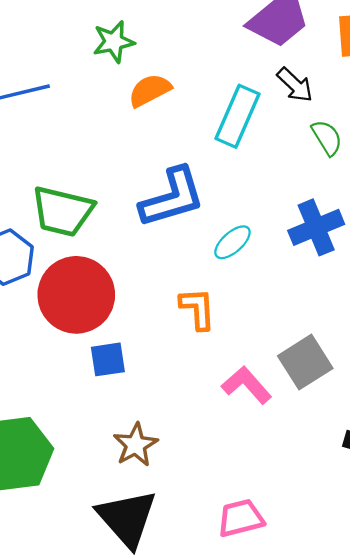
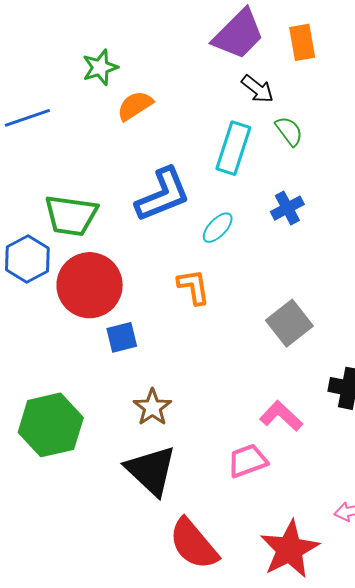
cyan rectangle: (237, 116) -> (233, 148), moved
blue cross: (316, 227) -> (287, 208), size x0.7
pink L-shape: (247, 385) -> (281, 416), moved

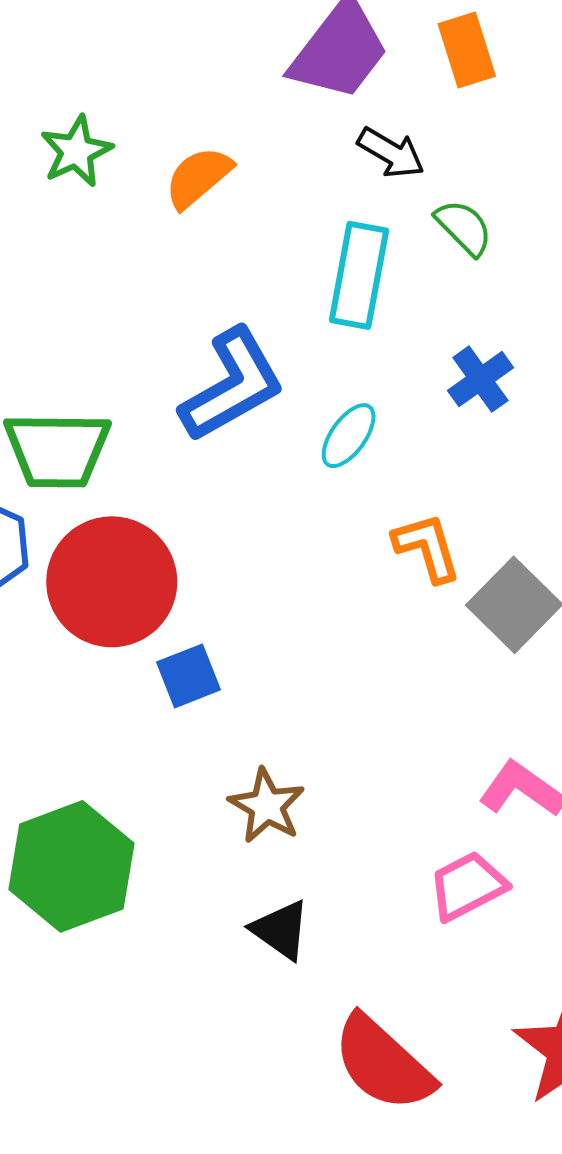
orange semicircle: (135, 106) -> (198, 177), moved
orange L-shape: (194, 287) -> (427, 547), moved
black triangle: (151, 470) -> (281, 930), size x0.6

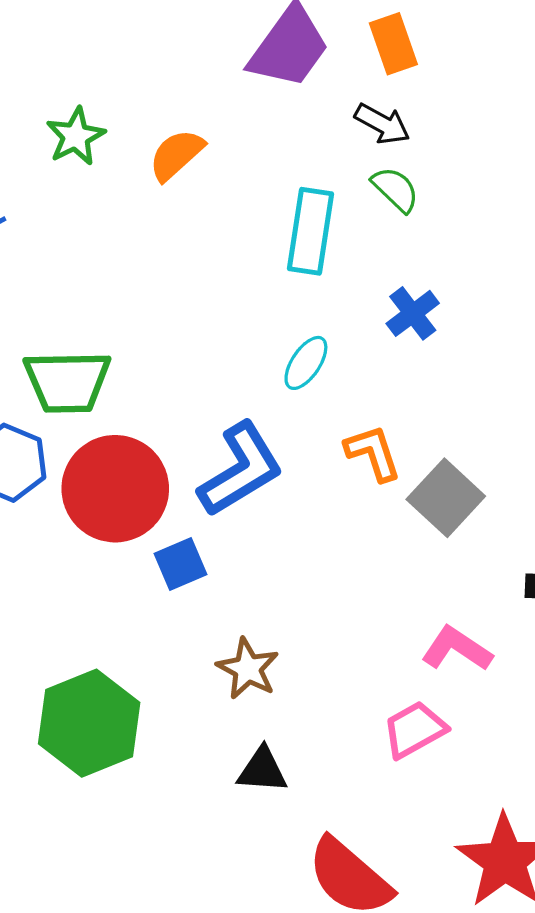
black arrow: (391, 153) -> (382, 124), moved
blue L-shape: (232, 385) -> (241, 470), moved
black triangle: (281, 930) -> (262, 770), turned -30

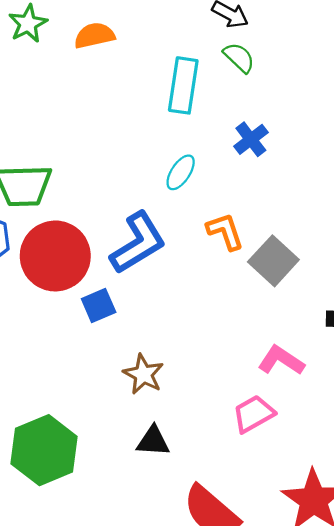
orange semicircle: (176, 155) -> (94, 35), turned 30
green hexagon: (89, 723) -> (44, 450), moved

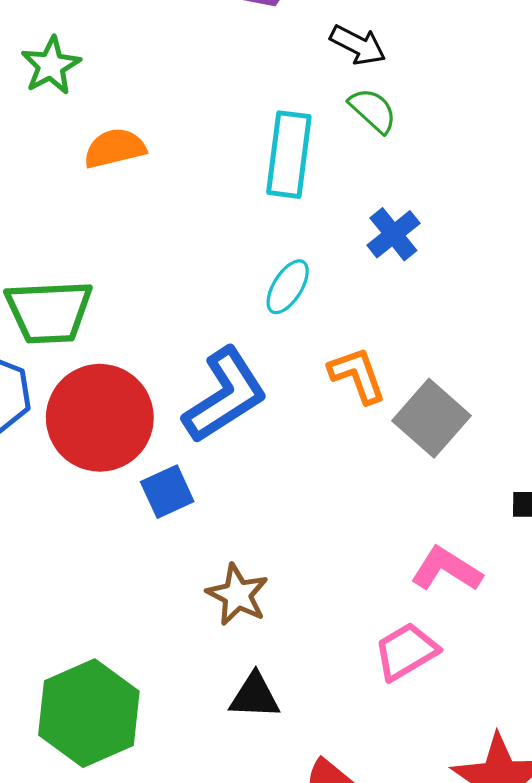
orange semicircle: (94, 35) -> (115, 148), moved

